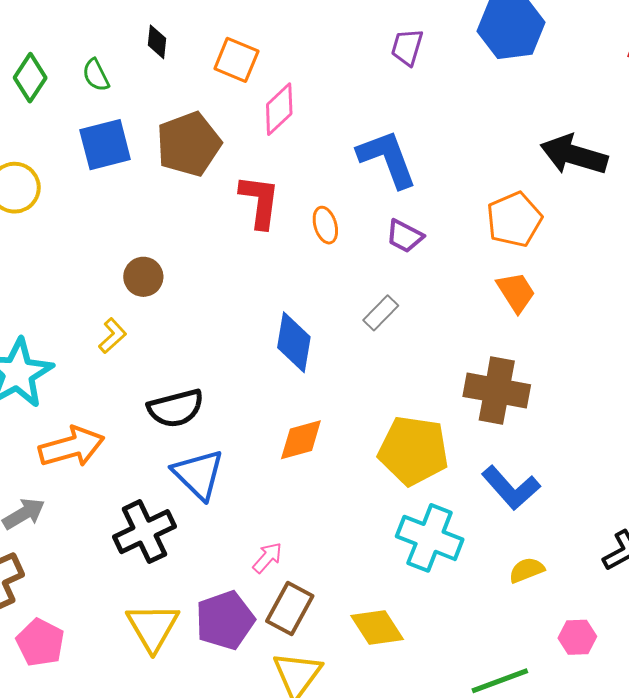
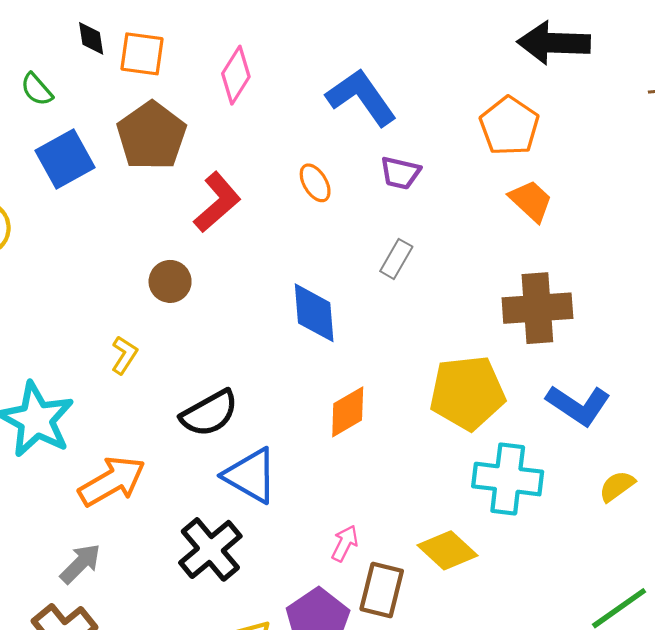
orange square: (236, 60) -> (142, 54), moved
red L-shape: (260, 201) -> (217, 202), moved, turned 56
brown circle: (143, 277) -> (170, 281), moved
yellow diamond: (377, 628) -> (447, 550), moved

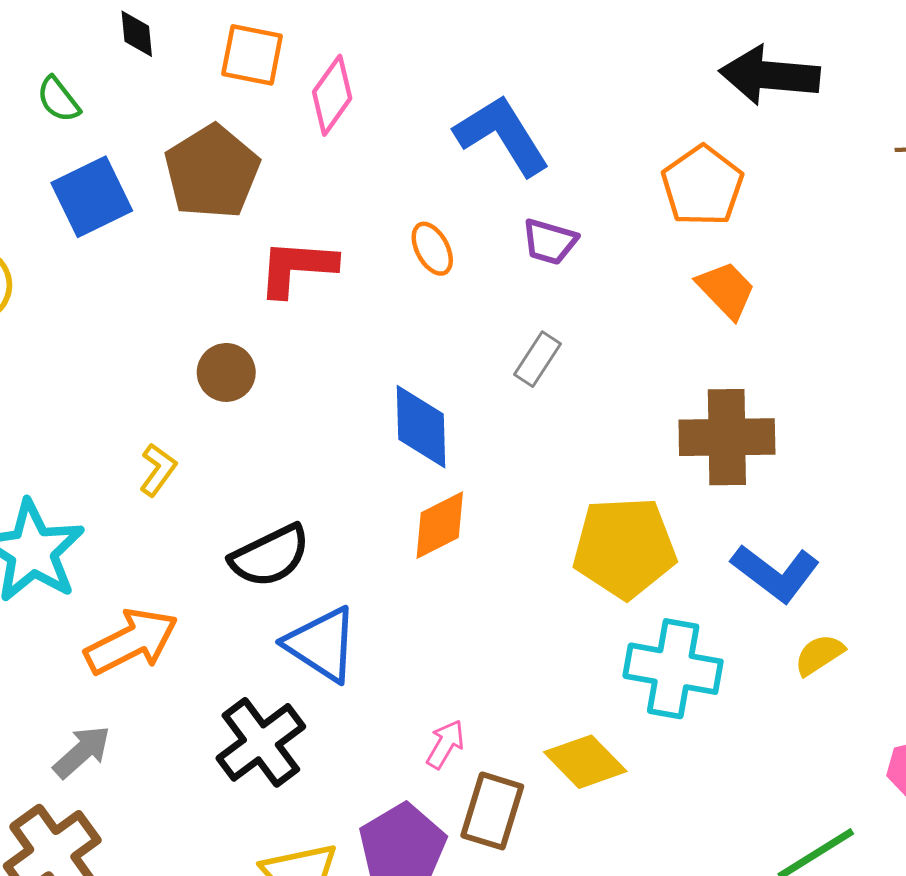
orange square: (142, 54) -> (252, 55), moved
red L-shape: (217, 202) -> (297, 268), turned -138
orange diamond: (348, 412) -> (440, 525), moved
yellow semicircle: (617, 486) -> (819, 655), moved

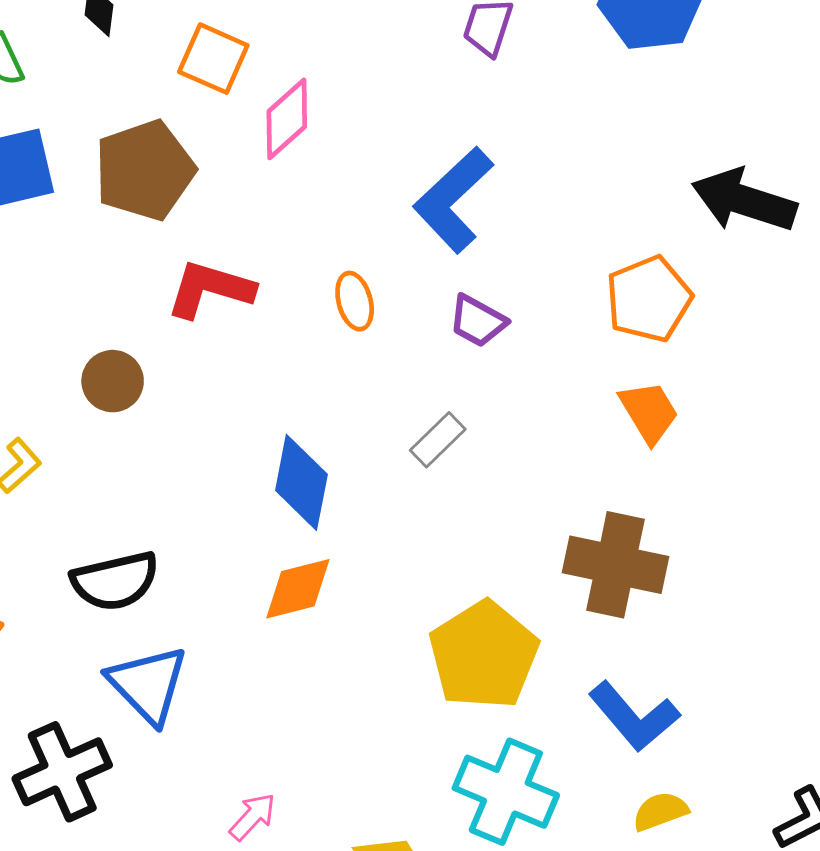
blue L-shape: (502, 135) -> (453, 200), turned -114
yellow pentagon: (624, 548) -> (484, 655), turned 30

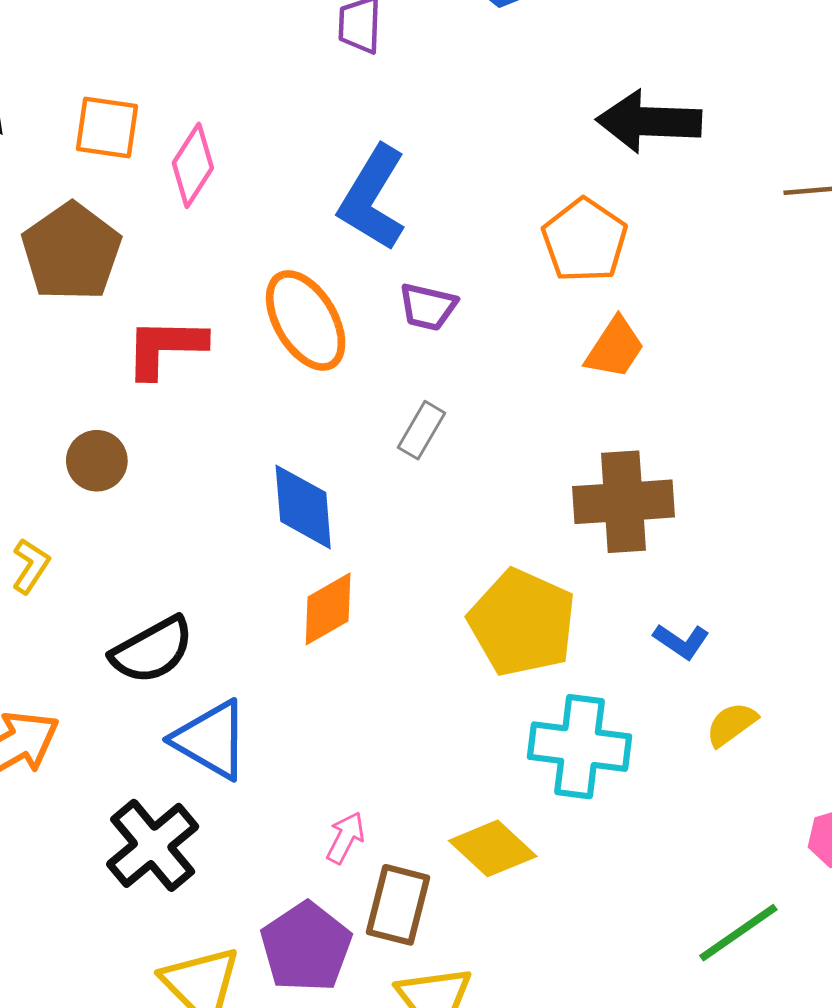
orange ellipse: (355, 301) -> (306, 320), size x1.8
orange trapezoid: (649, 412) -> (615, 348), turned 80
blue L-shape: (634, 717) -> (681, 641), size x0.6

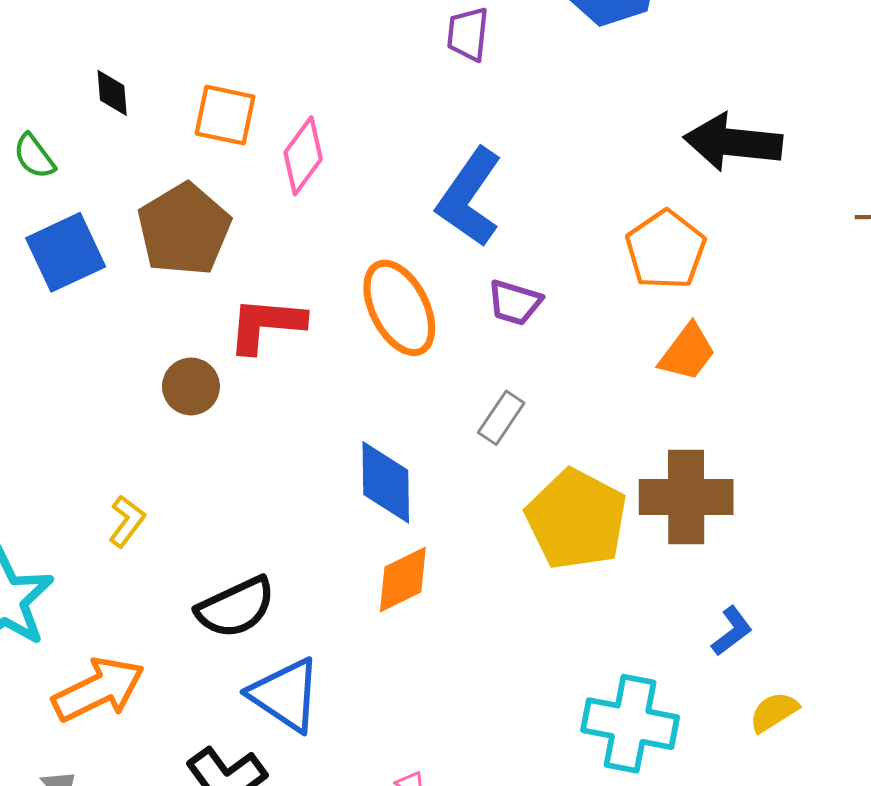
brown circle: (97, 461) -> (191, 386), moved
yellow pentagon: (522, 623) -> (576, 519), moved
blue L-shape: (681, 641) -> (732, 631), turned -75

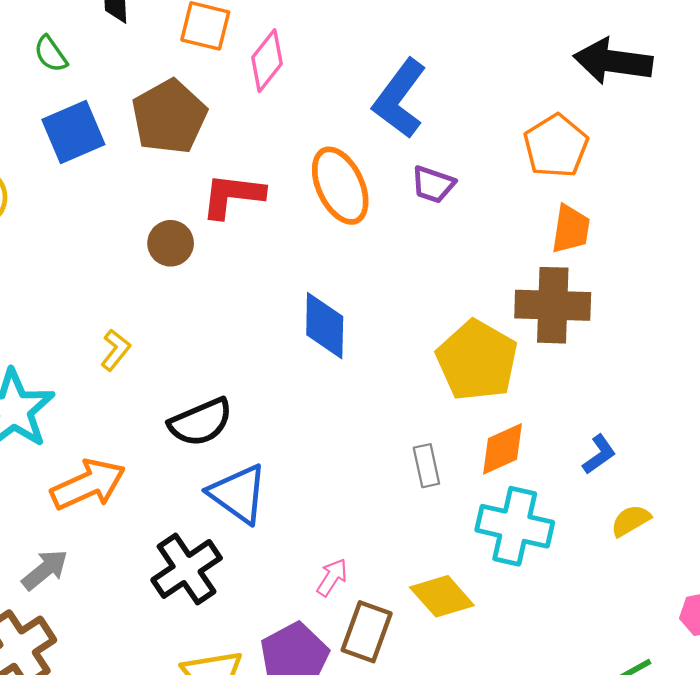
orange trapezoid: (687, 352) -> (571, 229), turned -30
gray rectangle: (501, 418) -> (426, 466), moved, turned -48
brown cross: (686, 497) -> (553, 305), moved
orange diamond: (403, 579) -> (502, 449), moved

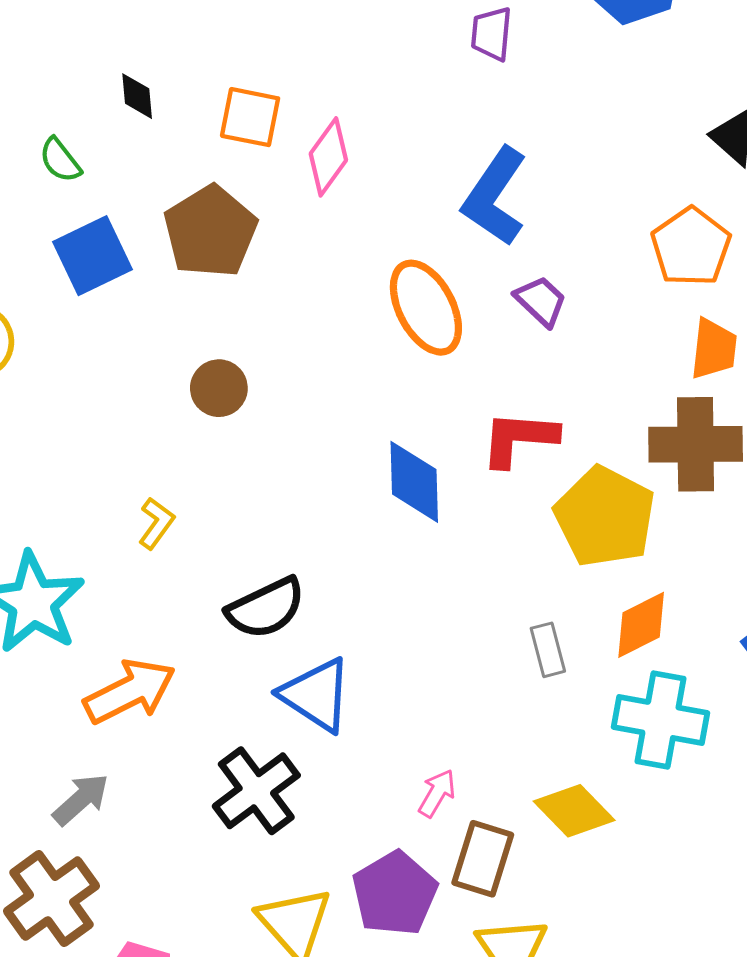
purple trapezoid: (433, 184) -> (541, 301), turned -153
red L-shape: (233, 196) -> (519, 439), moved

